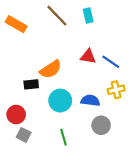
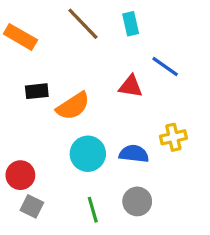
blue line: (111, 62) -> (165, 67), moved
black rectangle: (31, 84) -> (37, 91), moved
gray circle: (101, 125) -> (137, 201), moved

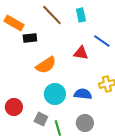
black rectangle: (37, 91) -> (30, 38), moved
gray square: (32, 206) -> (41, 119), moved

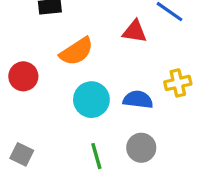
red circle: (14, 107) -> (23, 76), moved
gray square: (41, 119) -> (22, 154), moved

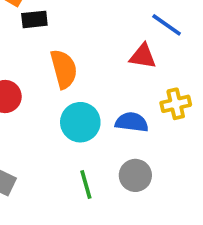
red triangle: (135, 31) -> (143, 56), moved
orange semicircle: (77, 51) -> (64, 69), turned -72

